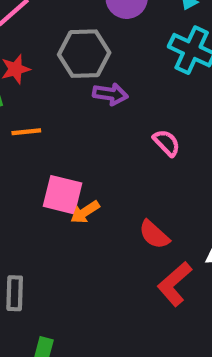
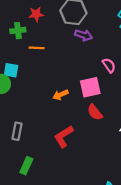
pink square: (63, 195) -> (90, 87), moved, turned -35
red L-shape: (175, 284) -> (64, 136), moved

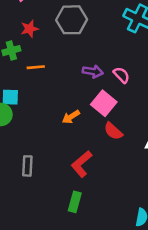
purple arrow: (84, 35) -> (93, 72), moved
pink square: (90, 87) -> (104, 103), turned -30
green rectangle: (26, 166) -> (75, 202), moved

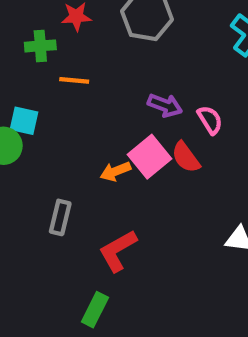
pink square: (104, 103) -> (150, 157), moved
red semicircle: (113, 131) -> (186, 157), moved
gray rectangle: (27, 166) -> (60, 217), moved

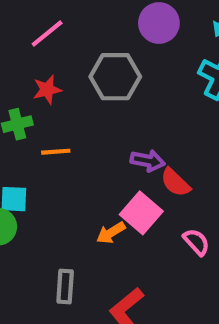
pink semicircle: (210, 120) -> (196, 242), moved
red semicircle: (186, 157) -> (175, 182), moved

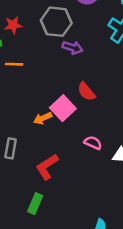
purple arrow: (148, 161) -> (73, 48), moved
pink semicircle: (196, 242) -> (93, 143), moved, turned -30

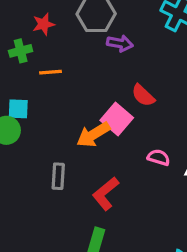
orange arrow: (43, 118) -> (93, 135), size x1.5

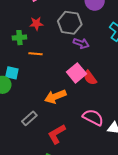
pink square: (117, 119) -> (76, 73), moved
pink semicircle: (159, 157) -> (93, 117), size x1.5
gray rectangle: (58, 176) -> (29, 118), turned 35

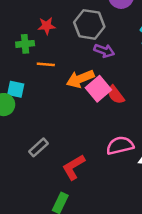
orange arrow: (55, 97) -> (80, 79), moved
pink semicircle: (93, 117) -> (120, 146), turned -40

